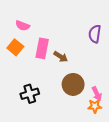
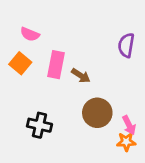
black cross: (30, 94) -> (39, 125), turned 30

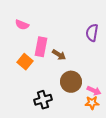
orange square: (20, 63) -> (25, 62), moved
black cross: (39, 125) -> (43, 100), moved, turned -30
pink arrow: (129, 125) -> (94, 91), turned -40

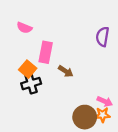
brown arrow: (59, 55) -> (66, 71), moved
brown circle: (71, 82) -> (85, 117), moved
black cross: (43, 100) -> (31, 84), moved

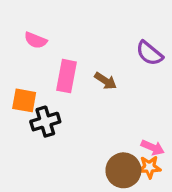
purple semicircle: (103, 37) -> (149, 53), turned -60
orange square: (28, 69) -> (24, 100), moved, turned -30
brown arrow: (66, 71) -> (106, 81), moved

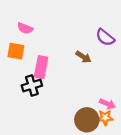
pink rectangle: (66, 76) -> (41, 67), moved
brown arrow: (106, 81) -> (83, 57), moved
orange square: (24, 100) -> (16, 51), moved

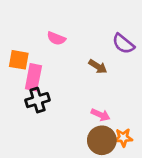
pink semicircle: (25, 28) -> (56, 38), moved
pink rectangle: (41, 67) -> (33, 77), moved
pink arrow: (107, 104) -> (100, 115), moved

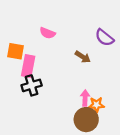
pink arrow: (100, 115) -> (85, 98), turned -112
orange star: (123, 138) -> (96, 105), moved

